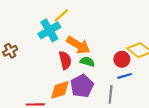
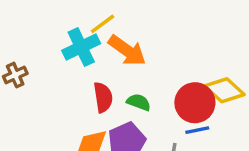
orange arrow: (78, 45) -> (127, 51), moved
red circle: (122, 59) -> (195, 103), size x1.5

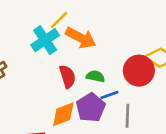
blue line: (197, 130) -> (109, 95), moved

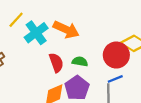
yellow line: (59, 20) -> (16, 20), moved
blue line: (109, 95) -> (115, 79), moved

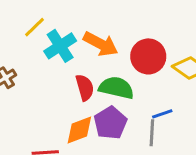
red circle: (116, 55) -> (148, 56), moved
green semicircle: (80, 61) -> (116, 88), size x1.6

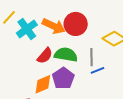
red circle: (148, 56) -> (76, 24), moved
red semicircle: (85, 87) -> (45, 56), turned 60
gray line: (152, 133) -> (91, 57), moved

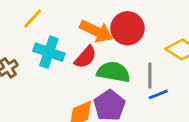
cyan cross: (27, 29) -> (49, 52), moved, turned -35
red semicircle: (45, 56) -> (86, 57), moved

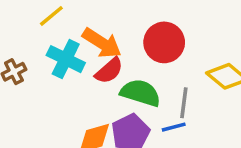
orange arrow: (96, 31) -> (102, 43), moved
blue line: (158, 94) -> (174, 127), moved

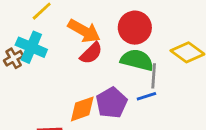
cyan cross: (66, 59) -> (31, 47), moved
green semicircle: (140, 93) -> (137, 60), moved

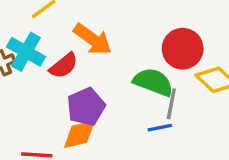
red circle: (135, 28) -> (183, 49), moved
red semicircle: (91, 53) -> (64, 66), moved
purple pentagon: (111, 103) -> (86, 107), moved

